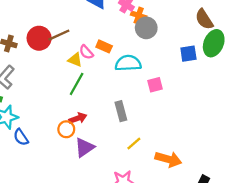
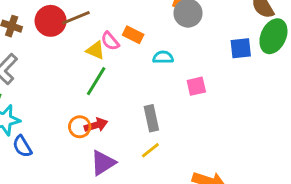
cyan semicircle: (128, 63) -> (163, 57), size x0.6
orange circle: (66, 129) -> (80, 127), moved
yellow line: (134, 143) -> (150, 150), moved

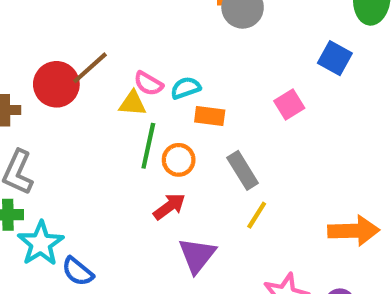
orange rectangle: (133, 35) -> (210, 116), moved
blue square: (241, 48) -> (335, 58), moved, turned -35
cyan semicircle: (163, 57) -> (186, 88), moved
orange circle: (80, 127) -> (179, 160), moved

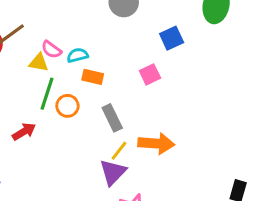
blue square: (335, 58) -> (172, 38), moved, turned 30
red arrow: (169, 206) -> (24, 132), moved
orange arrow: (354, 231) -> (156, 144), moved
purple triangle: (197, 255) -> (113, 172), moved

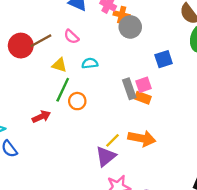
pink semicircle: (51, 50) -> (71, 37), moved
orange rectangle: (93, 77) -> (143, 98), moved
gray rectangle: (112, 118) -> (129, 89), moved

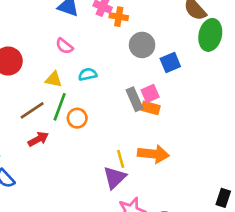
gray circle: (130, 27) -> (142, 45), moved
brown line: (41, 41) -> (32, 110), moved
yellow line: (112, 140) -> (121, 159), turned -56

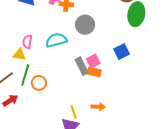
pink semicircle: (64, 46) -> (27, 42), moved, turned 64
blue square: (170, 63) -> (122, 52), moved
cyan semicircle: (88, 74) -> (56, 40), moved, size x1.5
orange arrow: (153, 154) -> (98, 107), size x0.6

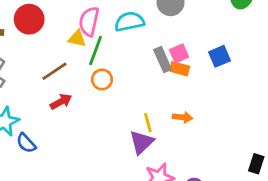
pink semicircle: (27, 42) -> (89, 21), size x1.5
blue square: (122, 52) -> (220, 56), moved
green line: (25, 75) -> (96, 50), moved

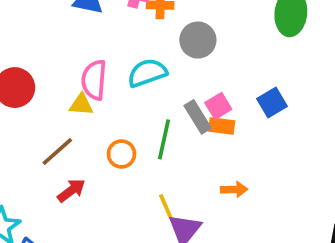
green line: (96, 50) -> (164, 139), moved
yellow line: (148, 123) -> (166, 207), moved

